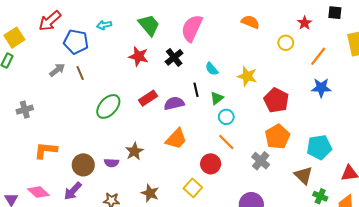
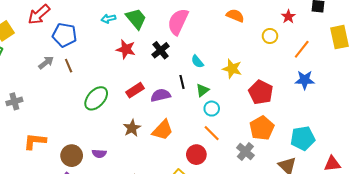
cyan arrow: (104, 25) -> (108, 19), moved
brown star: (134, 151) -> (132, 128), moved

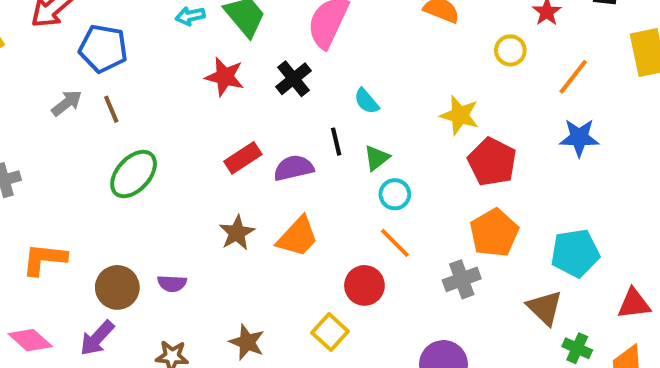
yellow star: (232, 69) -> (460, 115), moved
green ellipse: (96, 98) -> (134, 174), moved
gray cross: (245, 152) -> (462, 279), turned 30

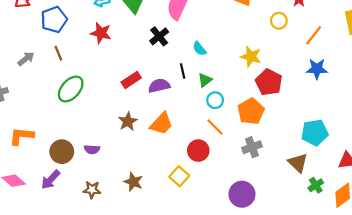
blue pentagon: (103, 48) -> (54, 20), turned -30
red star: (225, 77) -> (101, 33), moved
gray arrow: (67, 103) -> (26, 59), moved
orange pentagon: (494, 233) -> (251, 111), moved
green cross: (577, 348) -> (316, 185), turned 32

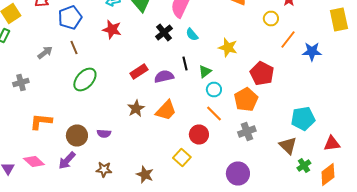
orange line: (314, 35) -> (288, 40), moved
cyan semicircle: (199, 49) -> (192, 34), moved
yellow star: (251, 57) -> (228, 48), moved
blue star: (317, 69) -> (312, 52), moved
brown star: (133, 182) -> (145, 174), moved

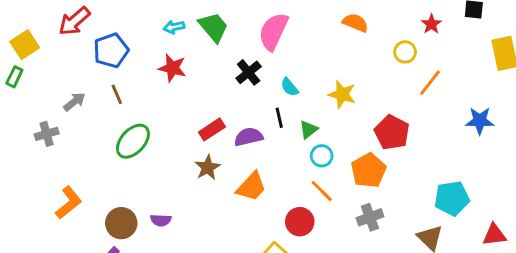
cyan semicircle: (192, 34) -> (290, 87), moved
blue star: (312, 52) -> (480, 121), moved
gray cross: (21, 82) -> (47, 134), moved
brown star: (136, 108) -> (208, 168), moved
orange L-shape: (41, 122) -> (69, 203), turned 135

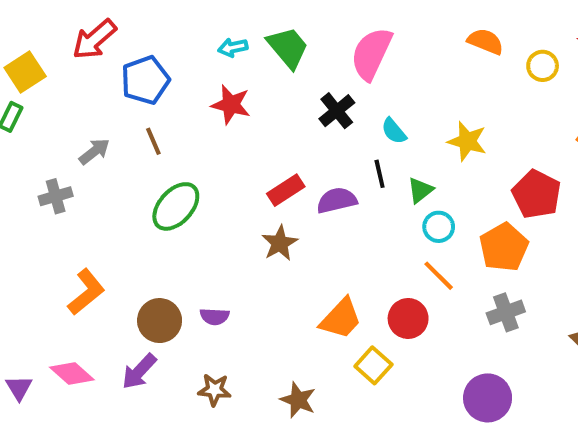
yellow circle: (405, 52) -> (543, 66), moved
orange trapezoid: (251, 187) -> (341, 318), moved

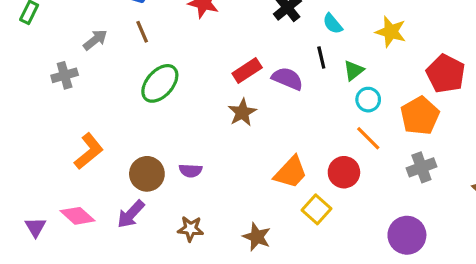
purple semicircle: (337, 200) -> (287, 79), turned 36

